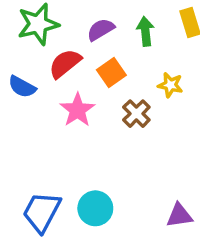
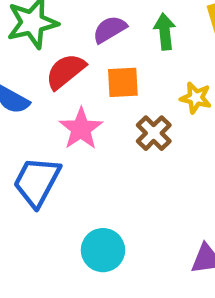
orange square: (111, 72) -> (123, 82), turned 32
blue trapezoid: (42, 212) -> (37, 182), moved

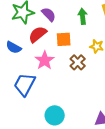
purple semicircle: (110, 29) -> (49, 14), moved, turned 77

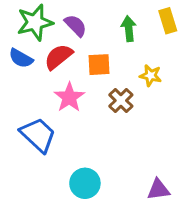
blue semicircle: (14, 47) -> (21, 58), moved
blue trapezoid: (25, 84) -> (38, 135), turned 105

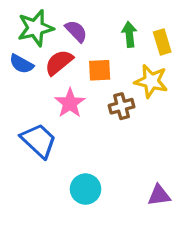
yellow rectangle: (168, 21) -> (162, 42), moved
yellow star: (151, 76) -> (151, 81), size x1.5
brown cross: (121, 101) -> (122, 106), turned 30

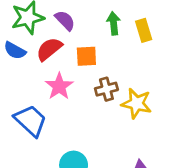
yellow star: (151, 81) -> (136, 103), moved

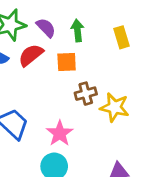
green arrow: (114, 23) -> (77, 30), moved
pink star: (59, 86) -> (60, 133), moved

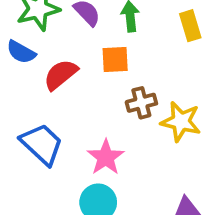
red semicircle: (31, 55) -> (61, 75), moved

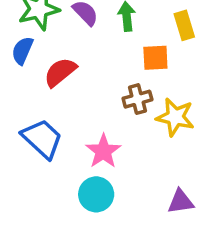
blue semicircle: (21, 52) -> (22, 51), turned 84
orange square: (115, 60) -> (155, 58), moved

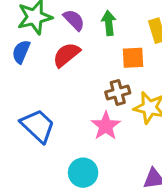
red semicircle: (60, 72) -> (66, 55), moved
pink star: (103, 151) -> (106, 126), moved

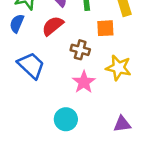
brown cross: (118, 93) -> (80, 50), moved, turned 30
blue trapezoid: (38, 126) -> (31, 65), moved

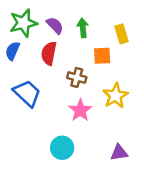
red semicircle: (53, 26) -> (49, 53), turned -40
yellow star: (119, 68) -> (115, 96), turned 30

